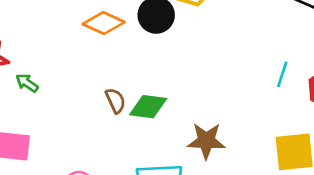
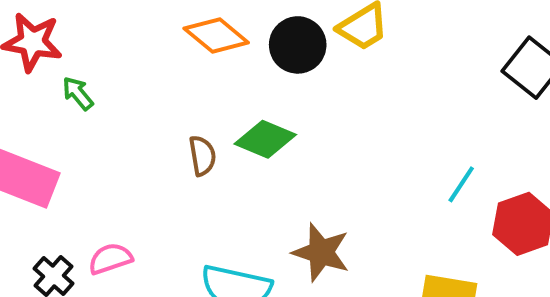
green diamond: (148, 107) -> (265, 139), moved

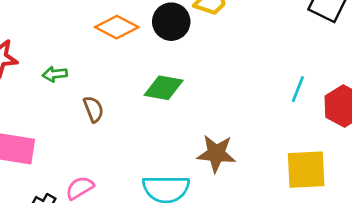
green arrow: (78, 93) -> (55, 74), moved, turned -45
brown semicircle: (202, 156) -> (94, 109), moved

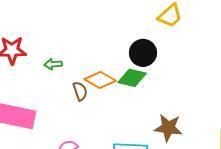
black circle: (171, 22) -> (143, 53), moved
orange diamond: (117, 27) -> (100, 80), moved

